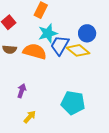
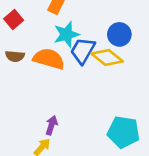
purple arrow: (22, 91) -> (52, 125), moved
cyan pentagon: (73, 103) -> (123, 132), moved

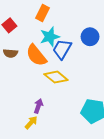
yellow diamond: (107, 57) -> (56, 77), moved
orange semicircle: (49, 59) -> (36, 55), turned -145

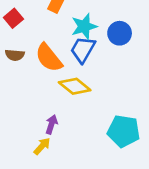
cyan star: (50, 37) -> (84, 26), moved

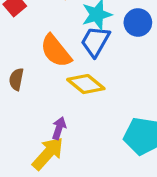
brown semicircle: (15, 55) -> (16, 79), moved, turned 96
yellow arrow: (42, 146) -> (48, 153), size x1.6

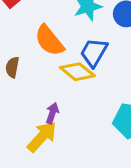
blue trapezoid: (95, 41) -> (94, 52), moved

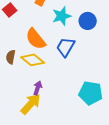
yellow diamond: (77, 72) -> (33, 60), moved

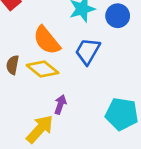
purple arrow: (38, 88) -> (60, 104), moved

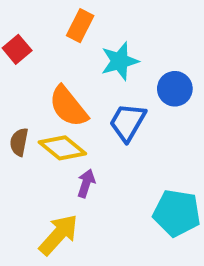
blue circle: (118, 16) -> (175, 89), moved
purple arrow: (60, 104) -> (86, 183), moved

